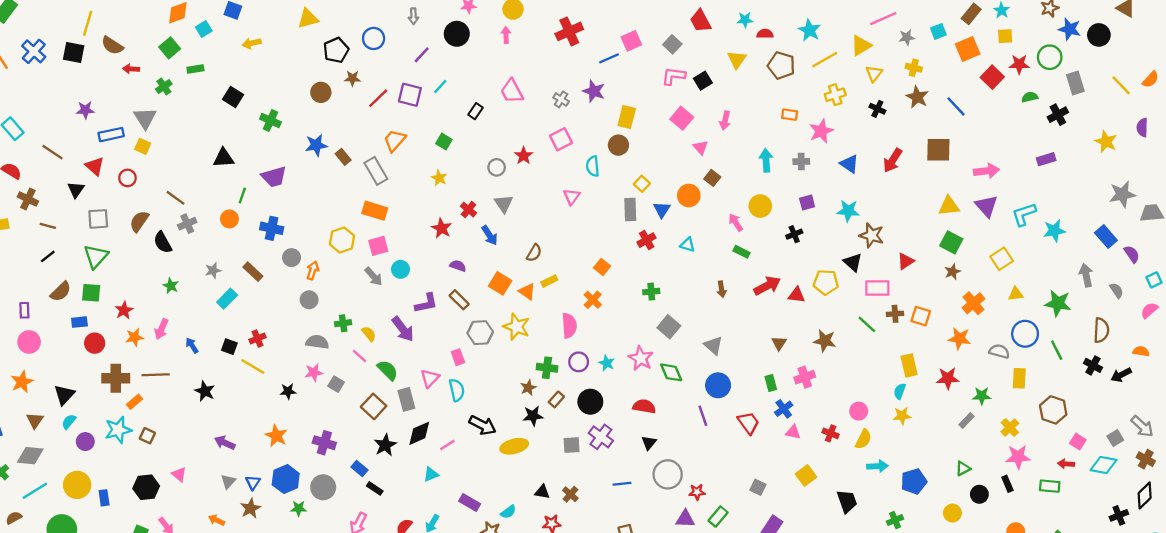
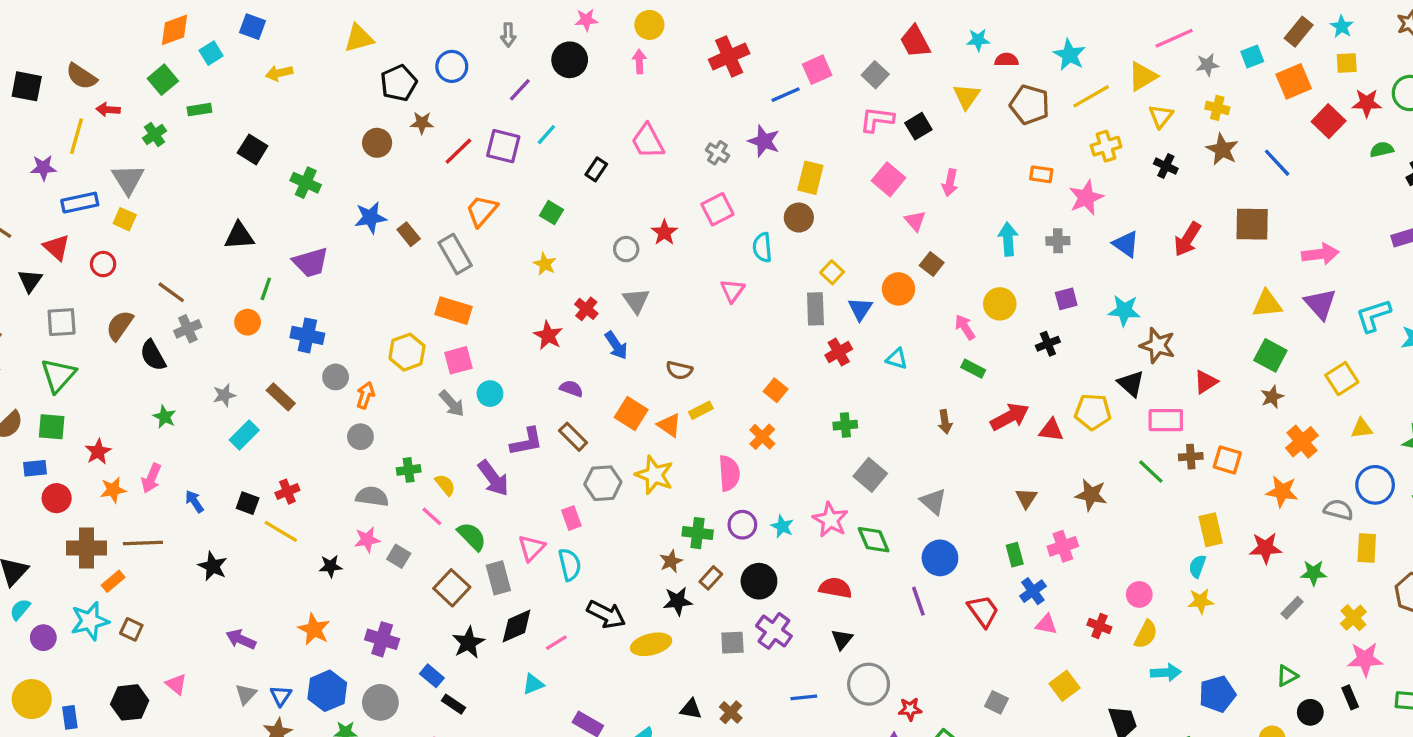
yellow line: (88, 23) -> (77, 136), moved
brown semicircle: (534, 253) -> (679, 370), turned 72

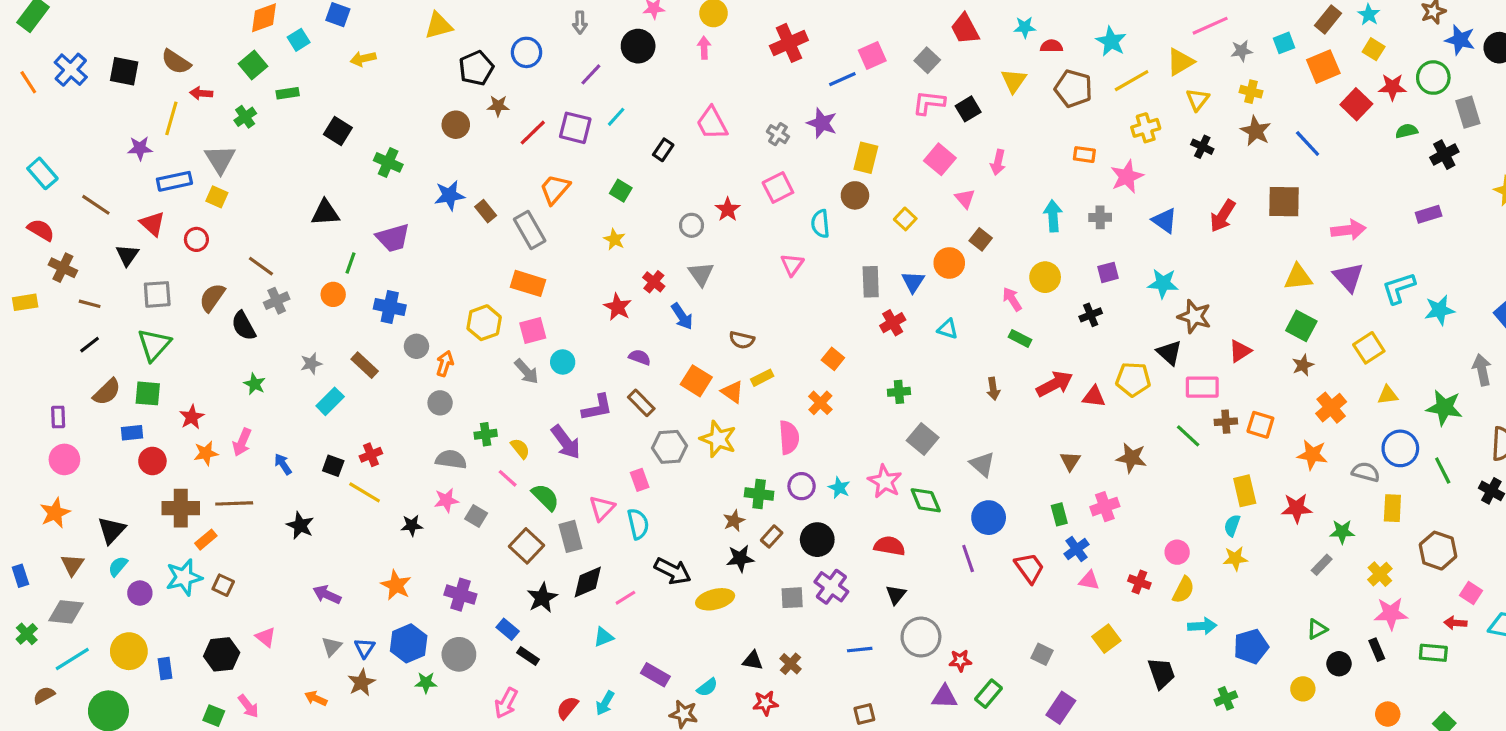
yellow square: (1347, 63) -> (1374, 49), turned 35
yellow square: (832, 272) -> (905, 219), moved

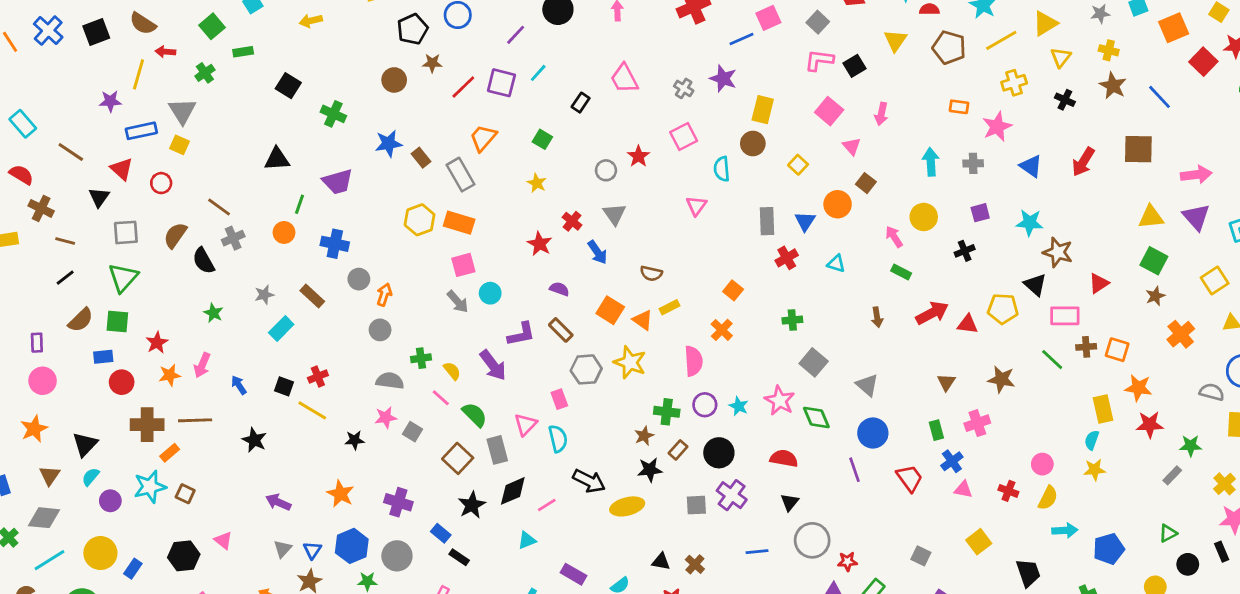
black square: (124, 71) -> (96, 32), turned -32
yellow hexagon: (484, 323) -> (420, 220), moved
orange star: (1312, 455) -> (1138, 388), moved
blue rectangle: (165, 668) -> (133, 569), turned 42

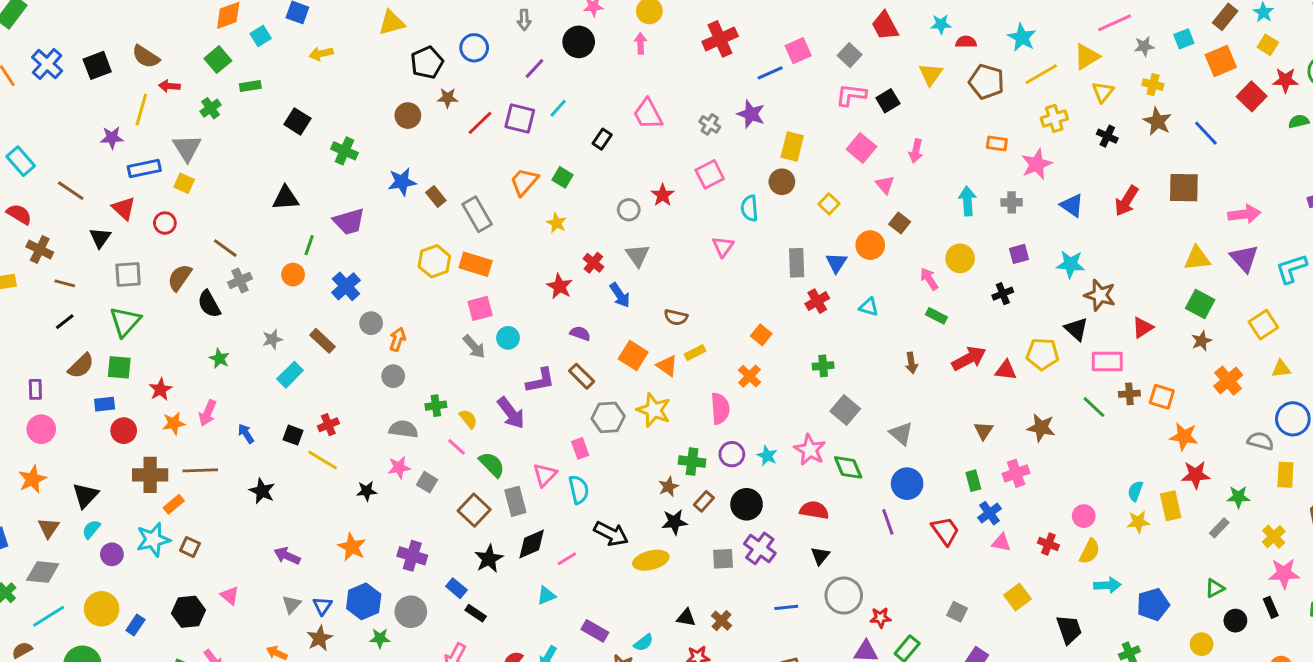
orange trapezoid: (483, 138) -> (524, 182), moved
blue cross: (335, 244) -> (346, 286), turned 36
yellow rectangle: (1103, 409) -> (1171, 506), moved

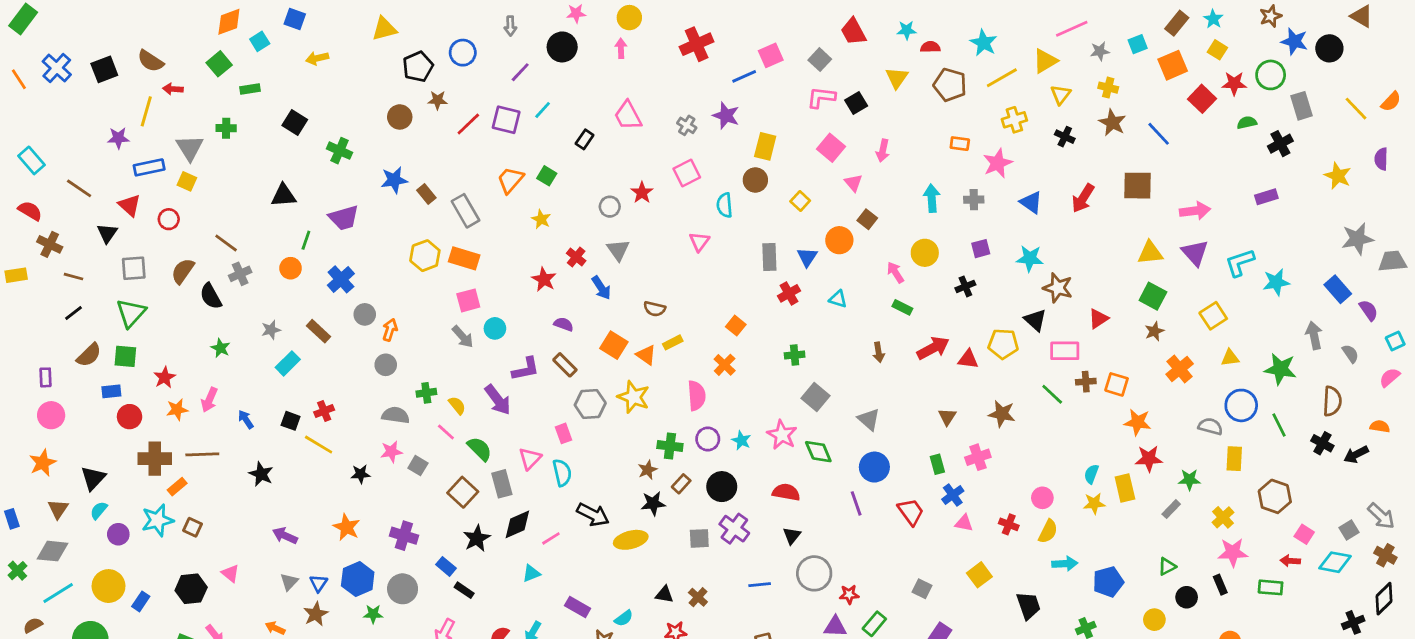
green cross: (211, 108) -> (226, 128), moved, turned 36

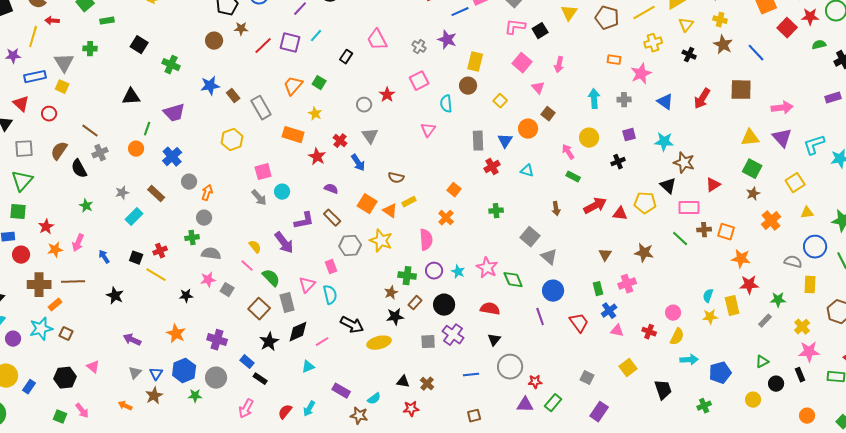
orange rectangle: (464, 258) -> (293, 135), moved
green cross: (426, 393) -> (192, 238), moved
gray square: (816, 397) -> (530, 237), moved

